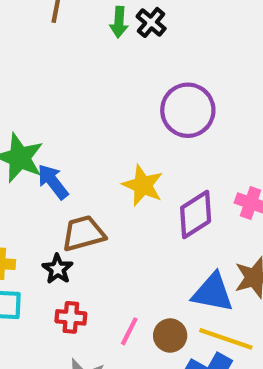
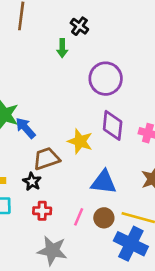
green arrow: (119, 22) -> (62, 48), moved
yellow star: (143, 185) -> (80, 141), moved
purple diamond: (196, 214) -> (113, 125), moved, turned -48
blue triangle: (213, 293) -> (104, 182), moved

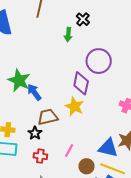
purple diamond: (113, 125) -> (81, 83), moved
blue triangle: (104, 182) -> (108, 148), moved
pink line: (79, 217) -> (69, 151), moved

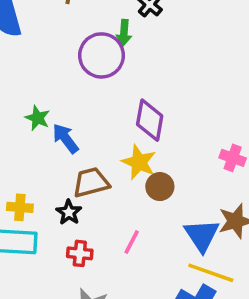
purple circle: (99, 61) -> (102, 55), moved
green star: (19, 80) -> (37, 118), size x0.6
blue triangle: (108, 148) -> (202, 235), turned 45
brown circle: (87, 166) -> (160, 187), moved

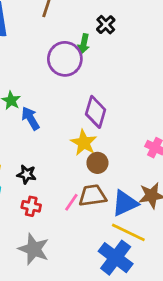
brown trapezoid: (91, 182) -> (92, 195), moved
black star: (69, 212) -> (27, 174), turned -30
blue triangle: (202, 235) -> (125, 203), turned 32

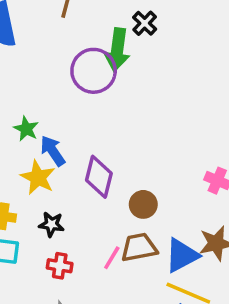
green arrow: (84, 44) -> (117, 50), size x1.6
purple diamond: (96, 112) -> (99, 177), moved
yellow star: (84, 143) -> (38, 177), moved

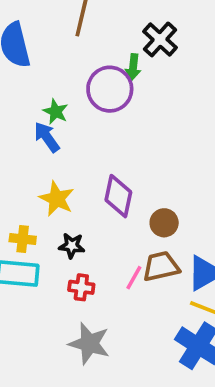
black cross: (145, 23) -> (160, 39), size x1.4
green arrow: (117, 50) -> (133, 67), size x0.6
green star: (26, 129) -> (56, 112), moved
blue arrow: (53, 151) -> (47, 137), moved

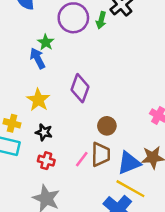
purple circle: (110, 89) -> (73, 18), moved
purple diamond: (118, 196) -> (80, 88), moved
brown trapezoid: (161, 266) -> (101, 154), turned 95

